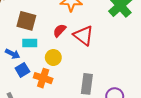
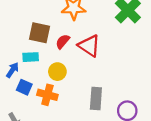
brown square: (26, 21) -> (39, 33), moved
blue arrow: (13, 54) -> (12, 70), turned -80
blue square: (22, 70) -> (24, 87), turned -32

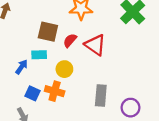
blue square: (24, 87) -> (33, 93), moved

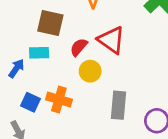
red semicircle: (70, 40) -> (79, 47), moved
yellow circle: (64, 69) -> (90, 71), moved

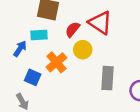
orange cross: (59, 100) -> (56, 62), moved, turned 35

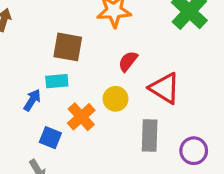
red triangle: (100, 23) -> (165, 88), moved
red semicircle: (73, 29) -> (128, 61), moved

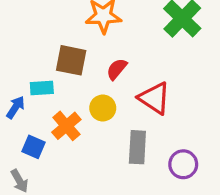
brown square: (68, 47) -> (71, 60), moved

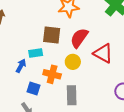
red semicircle: (117, 69) -> (79, 38), size x1.5
orange cross: (66, 126) -> (52, 74), turned -30
gray rectangle: (137, 147) -> (72, 95), moved

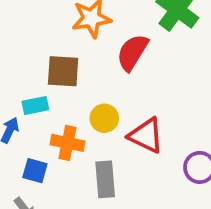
red semicircle: (79, 38) -> (132, 52), moved
red triangle: (103, 53) -> (146, 135), moved

